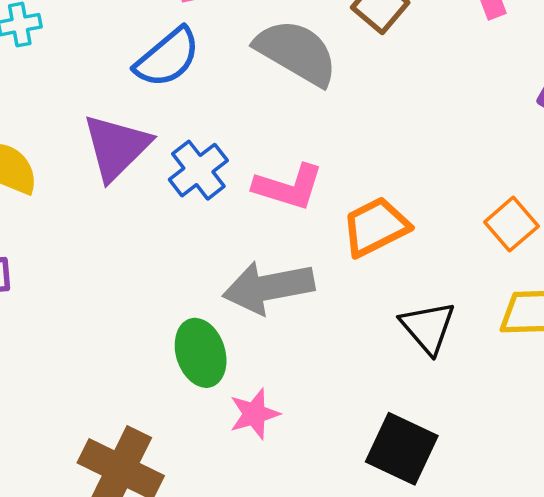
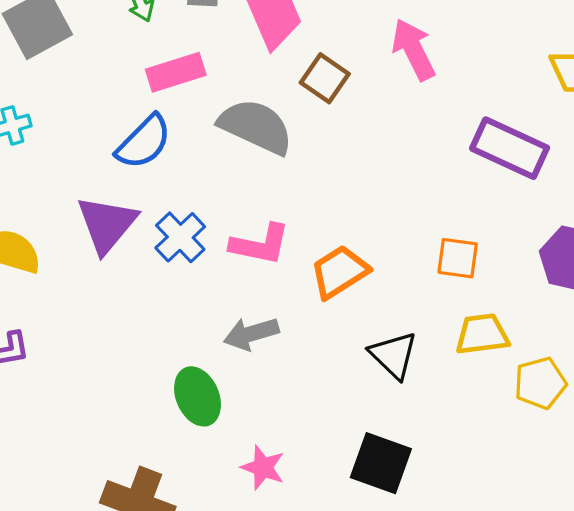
orange square: (511, 224) -> (458, 258), turned -36
gray arrow: (269, 287) -> (251, 334), size x0.7
pink star: (254, 414) -> (263, 467), moved, turned -30

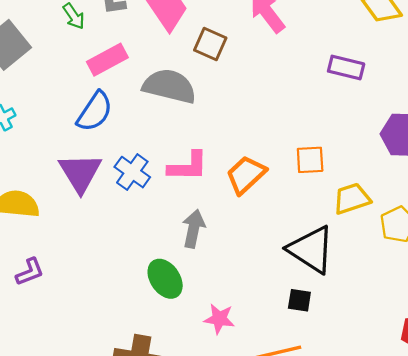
purple rectangle: (510, 148) -> (346, 68), size x0.7
orange square: (458, 258) -> (310, 160), moved
gray arrow: (251, 334) -> (194, 229), turned 129
black triangle: (393, 355) -> (311, 250), moved, size x1.4
black square: (381, 463) -> (299, 300), size x0.6

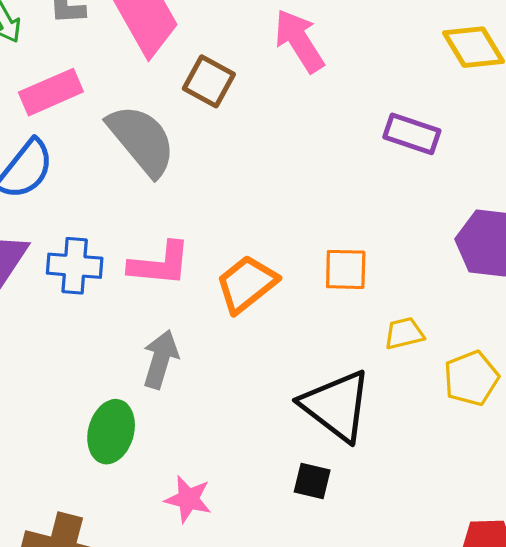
gray semicircle: (169, 86) -> (142, 140), turned 32
blue cross: (132, 172) -> (75, 266), turned -36
yellow trapezoid: (352, 199) -> (404, 333), size x0.7
green ellipse: (165, 279) -> (111, 432), turned 45

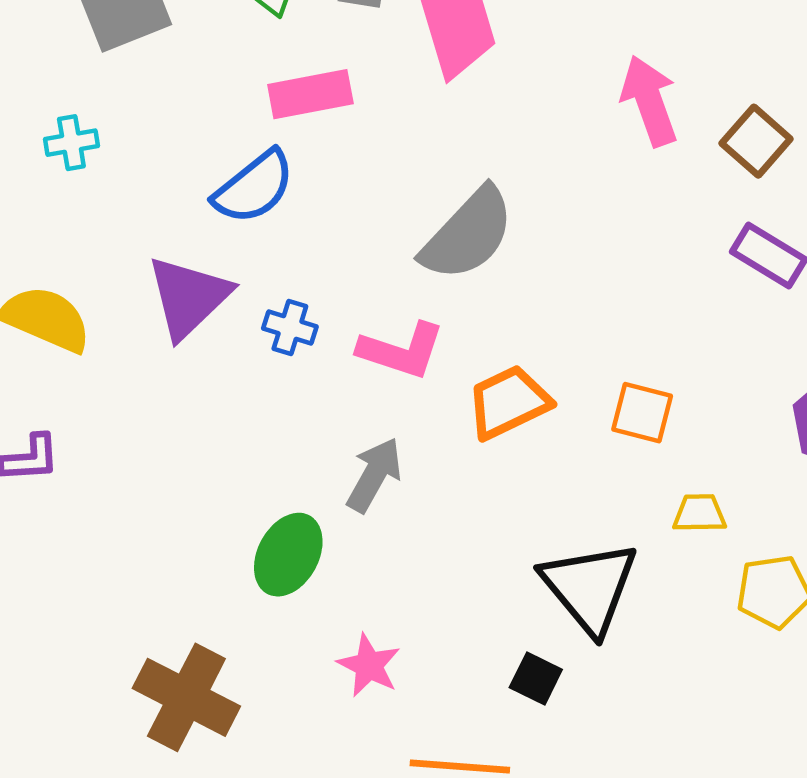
brown square: (209, 81) -> (756, 141), moved
gray semicircle: (142, 140) -> (468, 234), moved, turned 70
blue cross: (75, 266) -> (290, 327), size x0.7

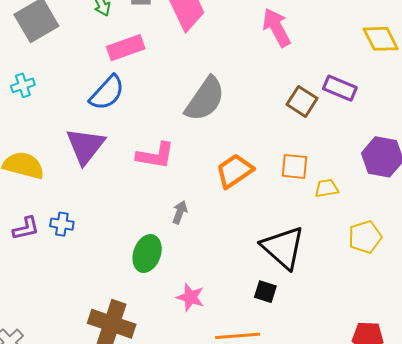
brown square: (756, 141) -> (302, 101), moved
blue cross: (290, 327) -> (62, 224), moved
pink L-shape: (401, 351) -> (155, 155), moved
gray arrow: (374, 475) -> (180, 212), size x0.7
yellow trapezoid: (699, 513) -> (327, 188), moved

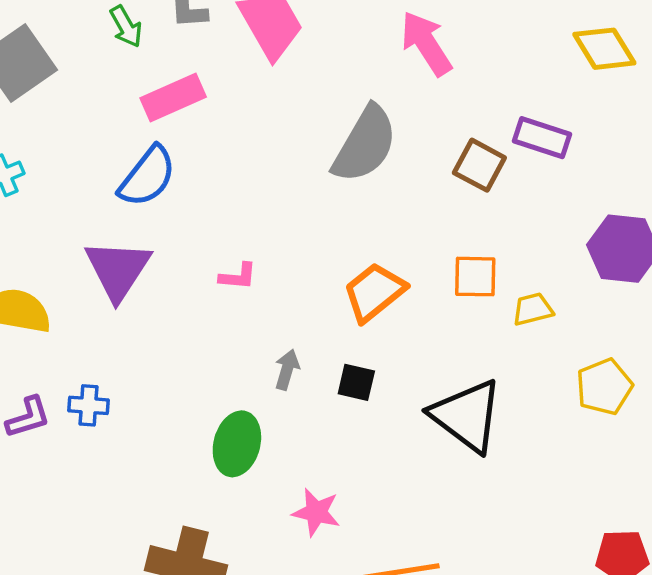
gray semicircle: (205, 99) -> (365, 144), moved
pink L-shape: (155, 155) -> (238, 276), size x0.6
black square: (265, 292) -> (356, 382), moved

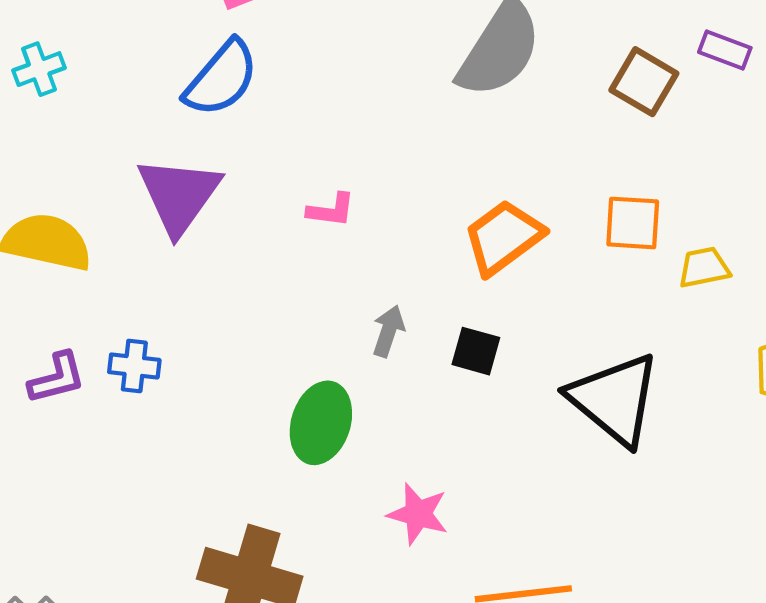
purple rectangle: (542, 138) -> (725, 50), size x0.7

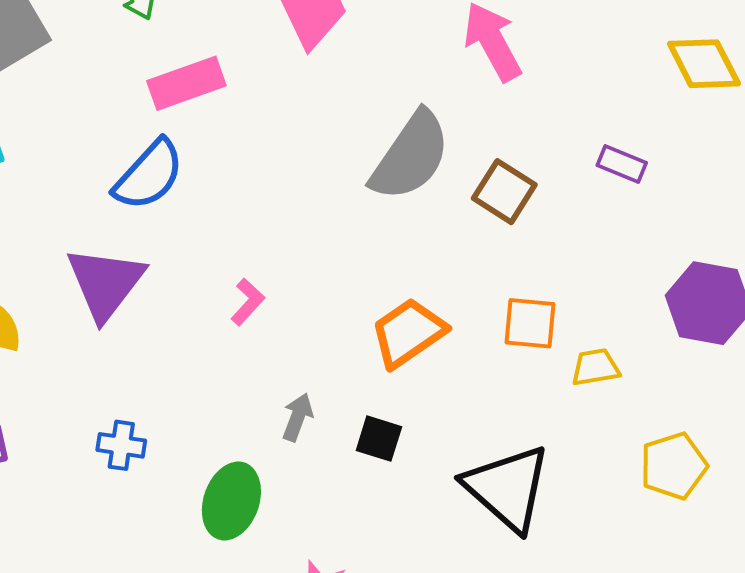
brown square: (644, 82) -> (504, 192), moved
pink L-shape: (331, 210) -> (248, 302), turned -57
blue cross: (134, 366) -> (121, 445), moved

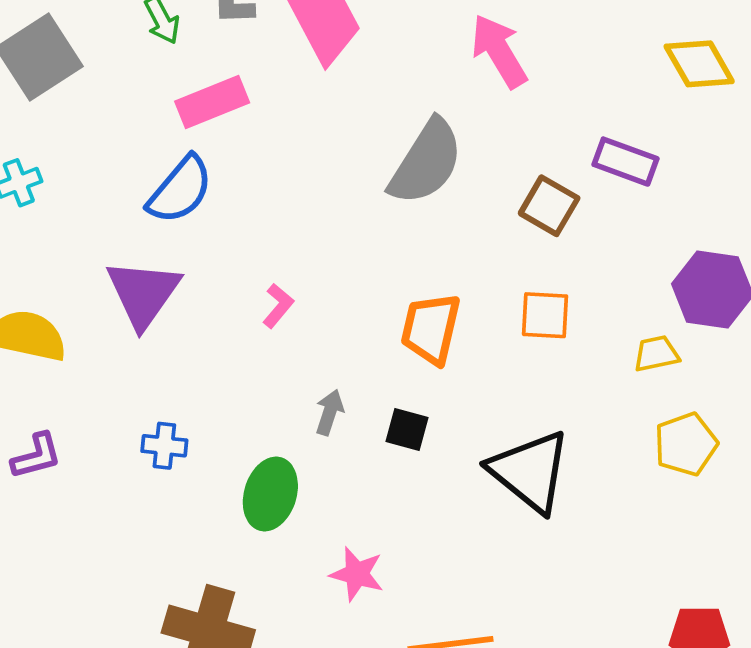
purple rectangle: (622, 164) -> (625, 162), size x1.4
brown square: (504, 192) -> (549, 206), moved
orange trapezoid: (408, 333) -> (431, 329), turned -40
yellow trapezoid: (595, 367) -> (656, 354), moved

